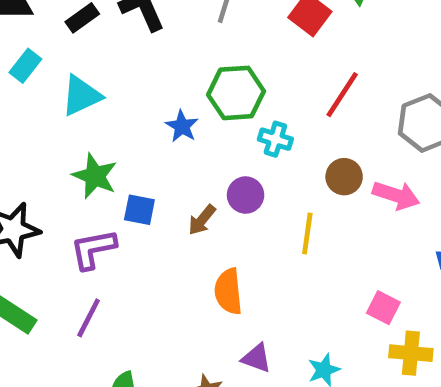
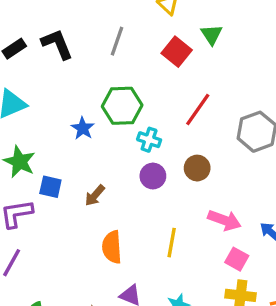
purple circle: (246, 195) -> (153, 176), moved
pink arrow: (396, 195) -> (224, 220), moved
yellow line: (307, 233) -> (172, 243), moved
pink square: (383, 308) -> (237, 259), moved

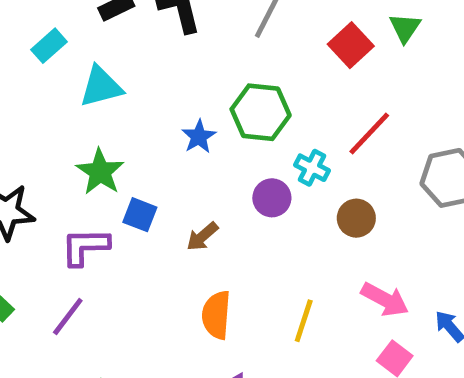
cyan cross: (149, 140) -> (312, 168), moved
purple circle: (153, 176) -> (272, 198), moved

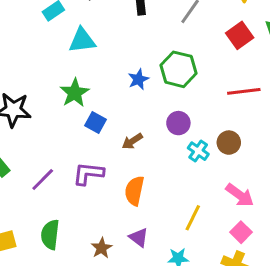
red line: (369, 133) -> (244, 91), turned 32
cyan cross: (312, 168) -> (198, 151), moved
purple L-shape: (85, 247) -> (88, 174), moved
yellow line: (304, 321) -> (193, 218), moved

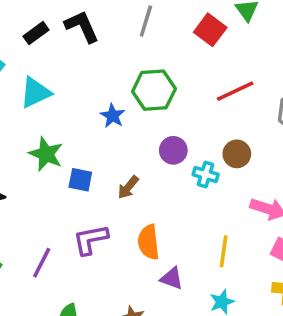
purple triangle: (139, 238) -> (172, 278), moved

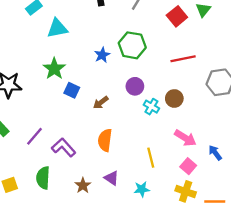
purple L-shape: (91, 239) -> (64, 147), moved, turned 45
yellow line: (224, 251) -> (151, 158), turned -36
purple triangle: (172, 278) -> (111, 178), moved

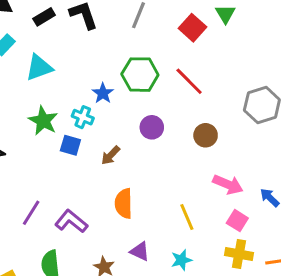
red line: (183, 59) -> (189, 81), moved, turned 65
cyan cross: (151, 107) -> (83, 117), moved

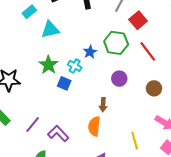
red square: (192, 28) -> (138, 20), moved
brown arrow: (111, 155) -> (103, 105), moved, turned -48

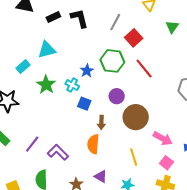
cyan rectangle: (29, 12) -> (23, 67), moved
blue square: (64, 83) -> (84, 104), moved
brown circle: (154, 88) -> (136, 117), moved, size x1.6

